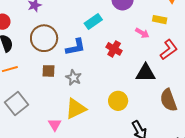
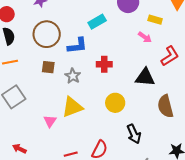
yellow rectangle: (160, 20) -> (155, 20), moved
red cross: (114, 49) -> (104, 64), moved, turned -35

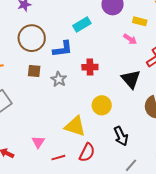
black triangle: (145, 77) -> (131, 79), turned 45
yellow triangle: (72, 107) -> (75, 126), moved, turned 40
pink triangle: (50, 121) -> (38, 142), moved

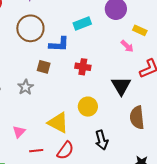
brown square: (34, 71) -> (44, 67), moved
gray star: (59, 79) -> (26, 87), moved

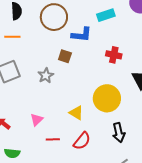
red cross: (83, 67) -> (114, 55), moved
yellow circle: (88, 107) -> (107, 98), size x1.4
yellow triangle: (58, 123) -> (76, 113), size x0.7

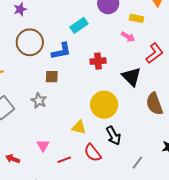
black arrow: (119, 133) -> (113, 136), moved
red semicircle: (82, 141) -> (93, 153), turned 120

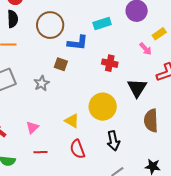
yellow rectangle: (137, 18) -> (159, 34), turned -64
black arrow: (113, 136) -> (113, 141), moved
red line: (64, 160) -> (40, 152), moved

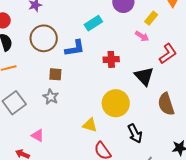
brown square: (61, 64) -> (55, 74), moved
pink triangle: (32, 127) -> (38, 135), moved, turned -32

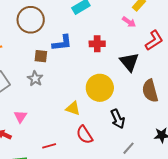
blue L-shape: (75, 48) -> (62, 43), moved
pink triangle: (38, 135) -> (20, 117), turned 32

